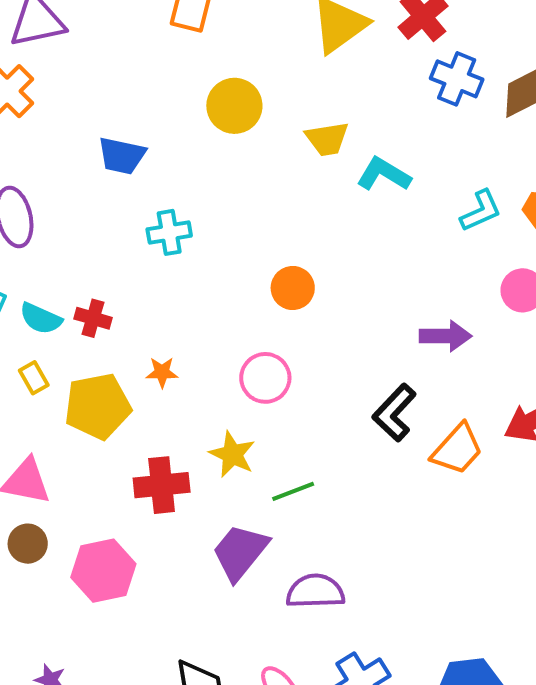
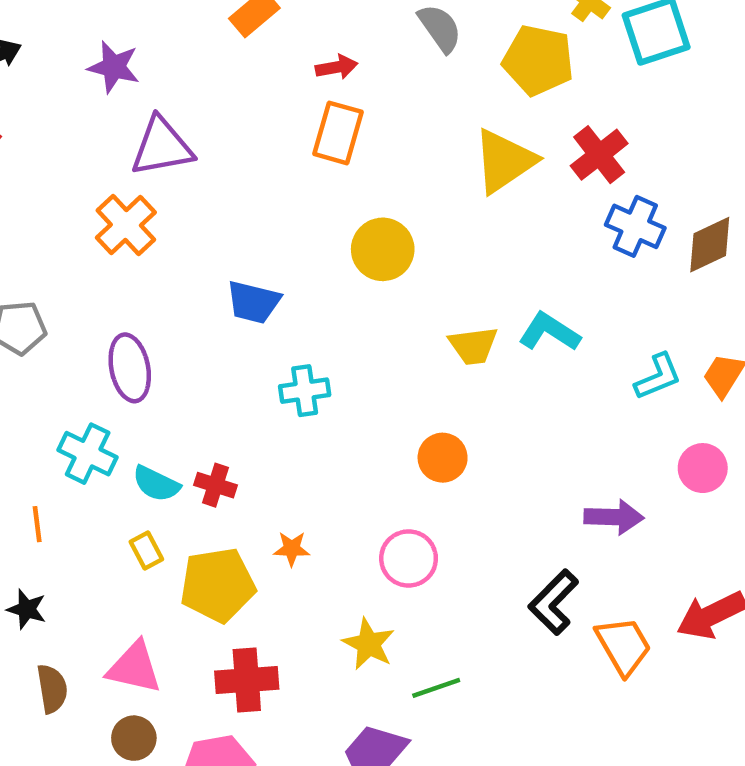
yellow trapezoid: (327, 139) -> (473, 346), moved
orange trapezoid: (457, 449) -> (623, 646), turned -74
red cross: (162, 485) -> (247, 680), moved

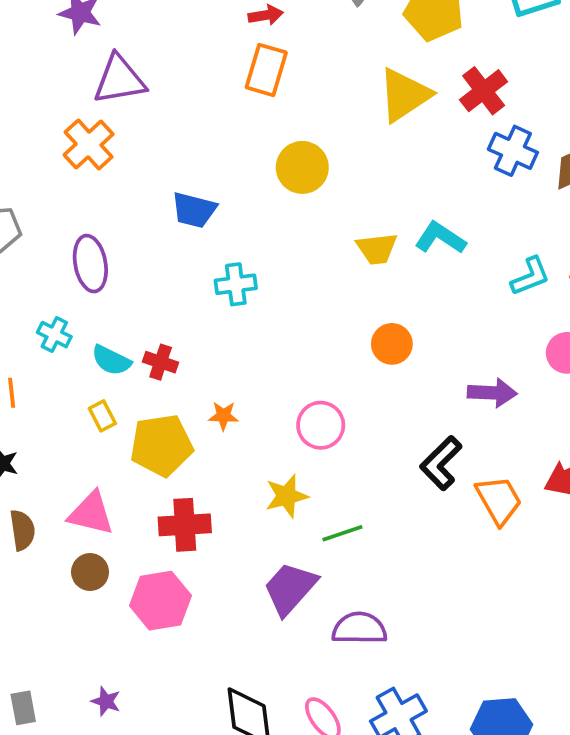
cyan cross: (88, 454) -> (54, 335), size x0.7
orange circle: (443, 458) -> (392, 344), moved
yellow star: (369, 644) -> (287, 496), turned 30

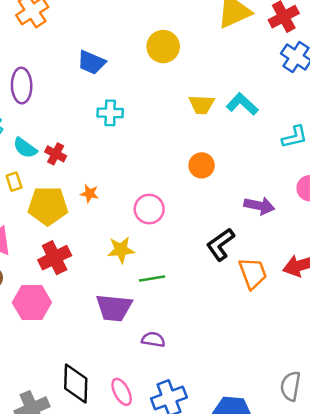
red cross: (185, 525) -> (55, 258), turned -32
purple trapezoid: (290, 588) -> (114, 308), turned -135
purple semicircle: (359, 628) -> (153, 339), size x0.7

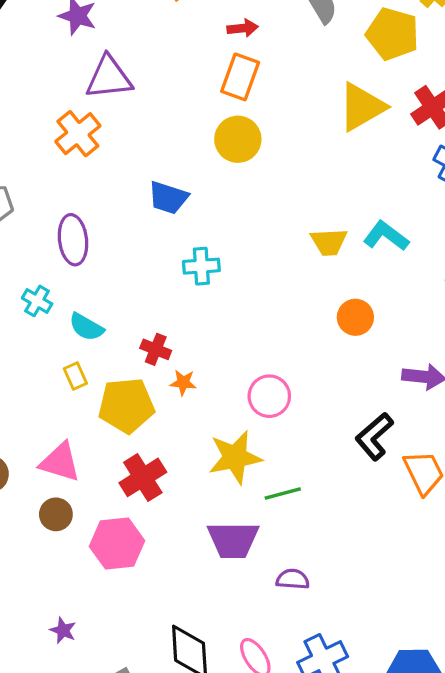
yellow circle: (163, 47) -> (238, 139), moved
red cross: (56, 154) -> (156, 349), moved
orange circle: (202, 165) -> (355, 317), moved
yellow star: (121, 250) -> (235, 457), size x1.4

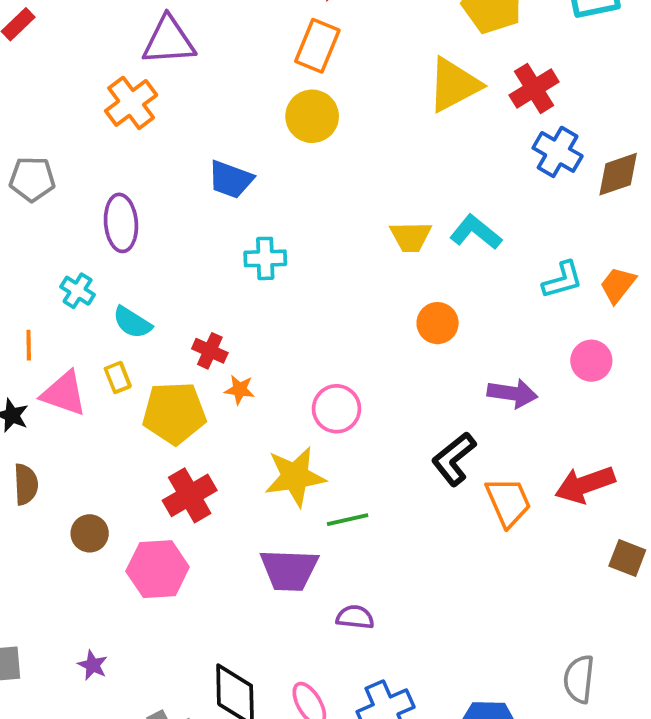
pink triangle: (60, 462) -> (64, 394), moved

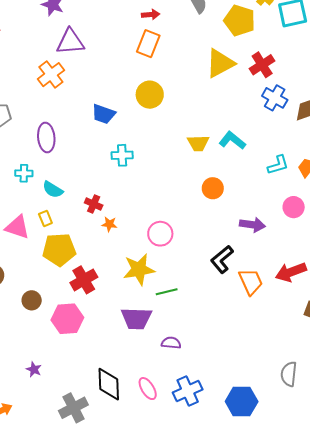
yellow circle: (312, 116) -> (150, 95), moved
cyan cross: (78, 291) -> (24, 173), turned -30
yellow pentagon: (174, 413) -> (59, 250), moved

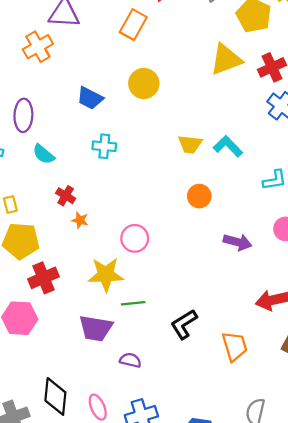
orange rectangle: (148, 44) -> (133, 25), moved
cyan semicircle: (53, 190) -> (44, 154), moved
black L-shape: (222, 259) -> (184, 324), moved
orange trapezoid: (251, 282) -> (235, 346), moved

